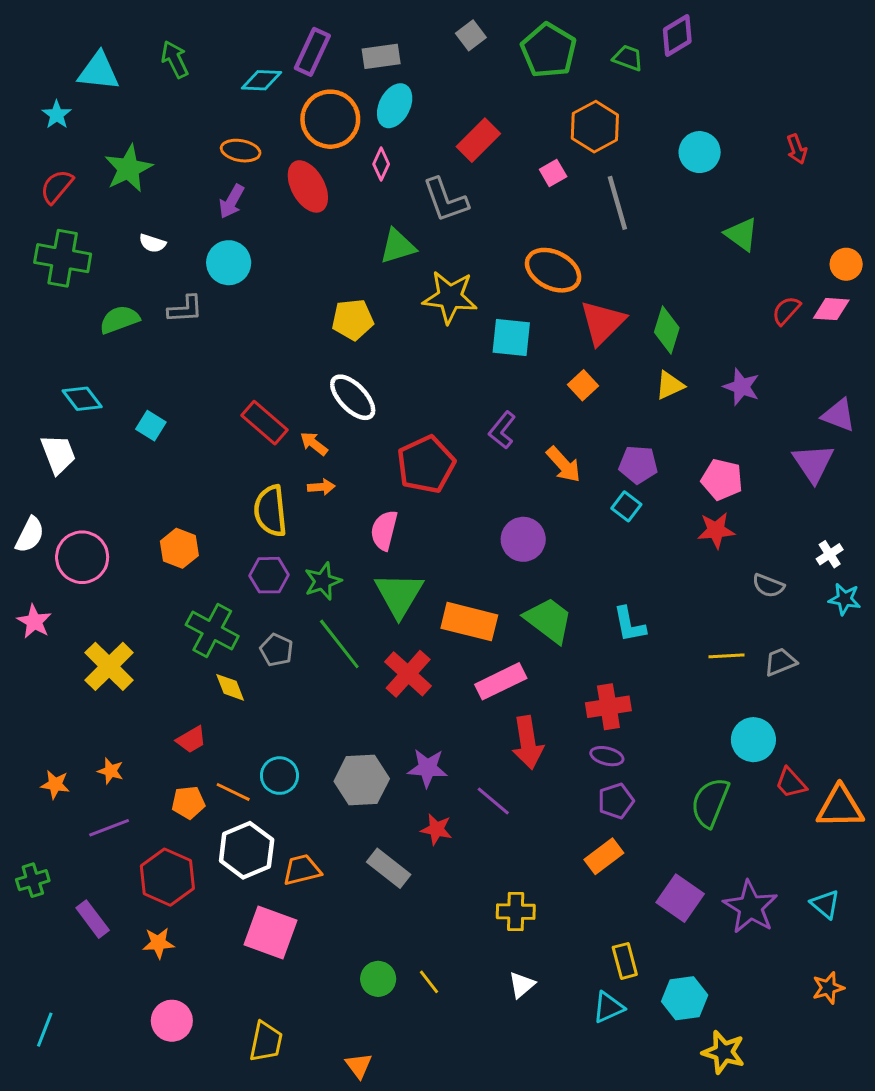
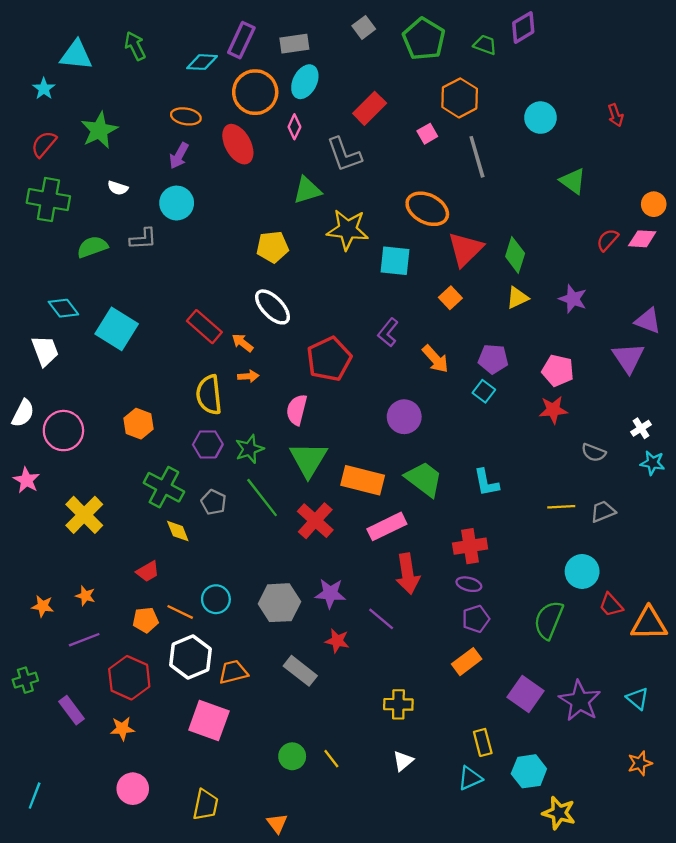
cyan square: (151, 426) -> (117, 329), size x1.8

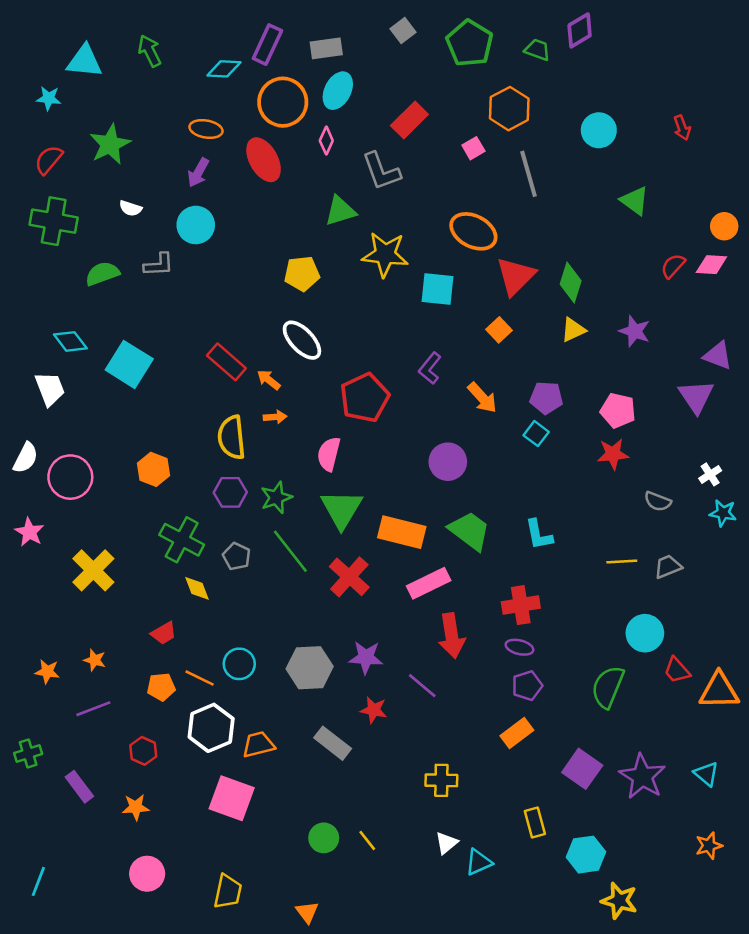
cyan star: (44, 89) -> (49, 98), turned -30
red hexagon: (129, 678) -> (143, 751), size x0.6
cyan triangle: (470, 778) -> (479, 862), moved

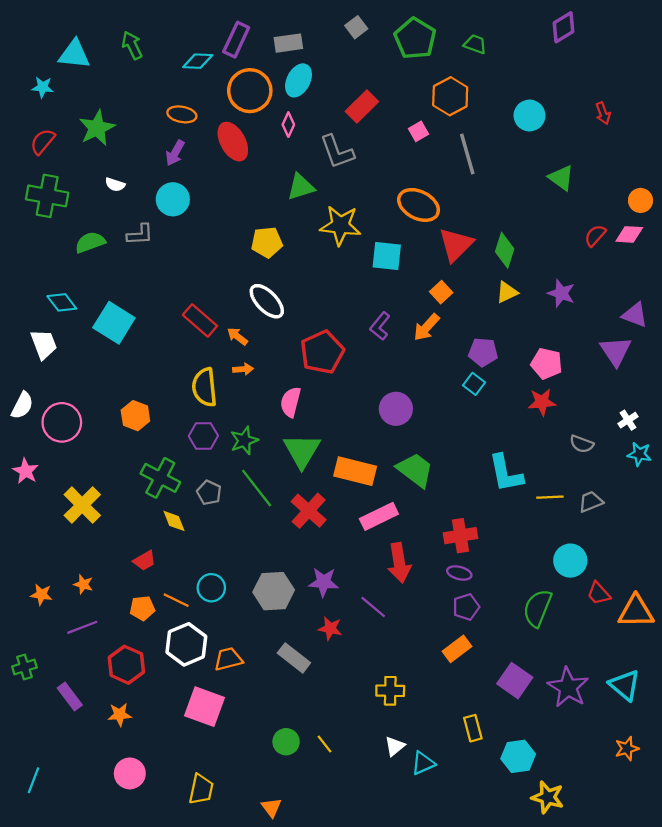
purple diamond: (580, 30) -> (563, 27), moved
orange arrow: (482, 398) -> (426, 327), moved, turned 84
cyan L-shape: (539, 535) -> (506, 473), moved, size x1.4
red hexagon: (143, 751) -> (126, 665), size x1.5
cyan triangle: (706, 774) -> (625, 685), size x1.4

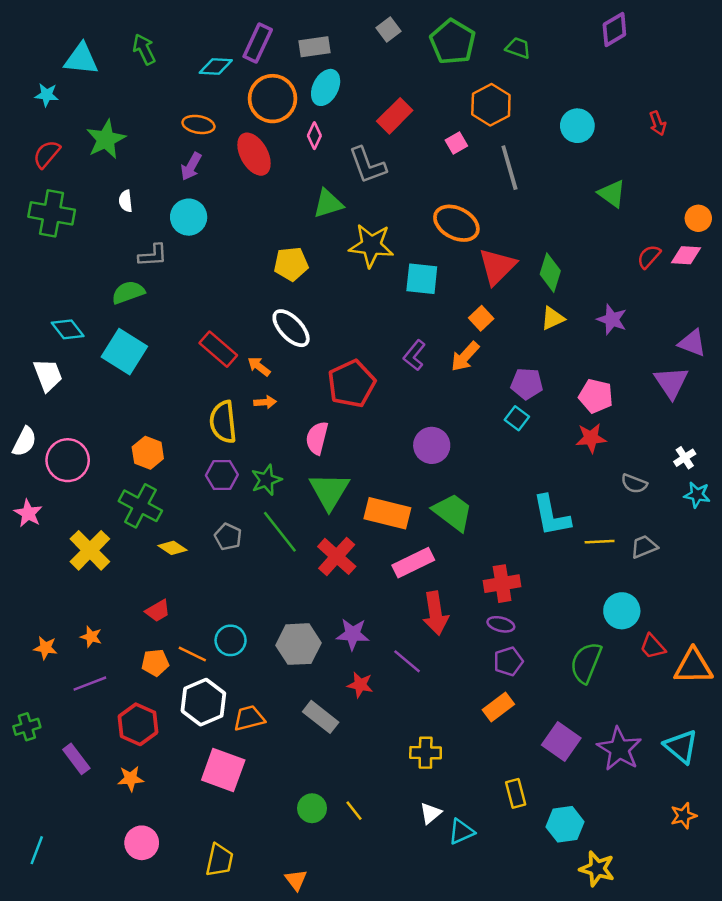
white semicircle: (115, 185) -> (126, 201), turned 66
green semicircle: (90, 242) -> (128, 292), moved
green cross: (160, 478) -> (140, 506), moved
yellow diamond: (174, 521) -> (173, 548), moved, turned -35

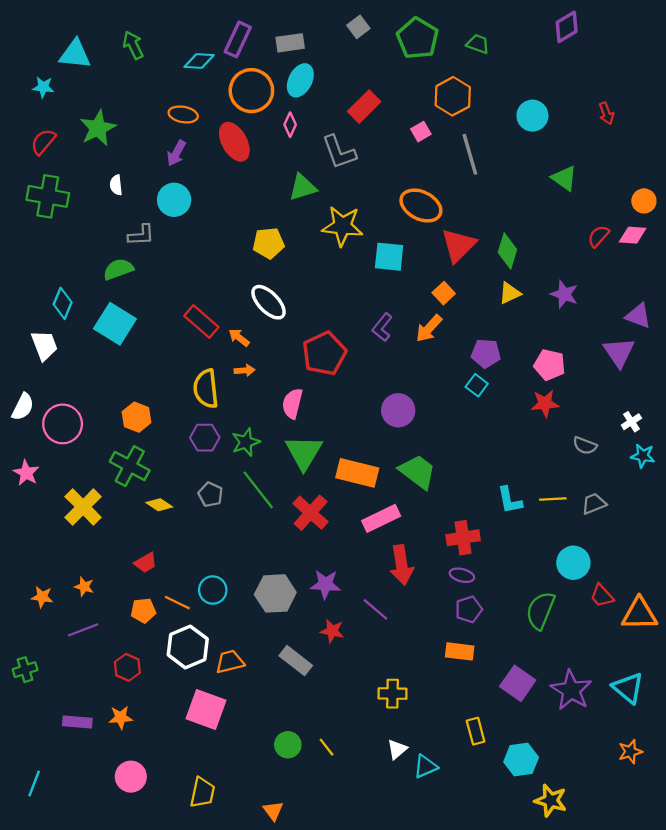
cyan diamond: (68, 329) -> (63, 303), turned 60
cyan L-shape: (551, 516) -> (510, 500), moved, size x0.7
orange rectangle: (498, 707) -> (460, 651), turned 44
red hexagon: (138, 724) -> (127, 667), size x0.7
purple rectangle: (76, 759) -> (77, 722), moved, turned -48

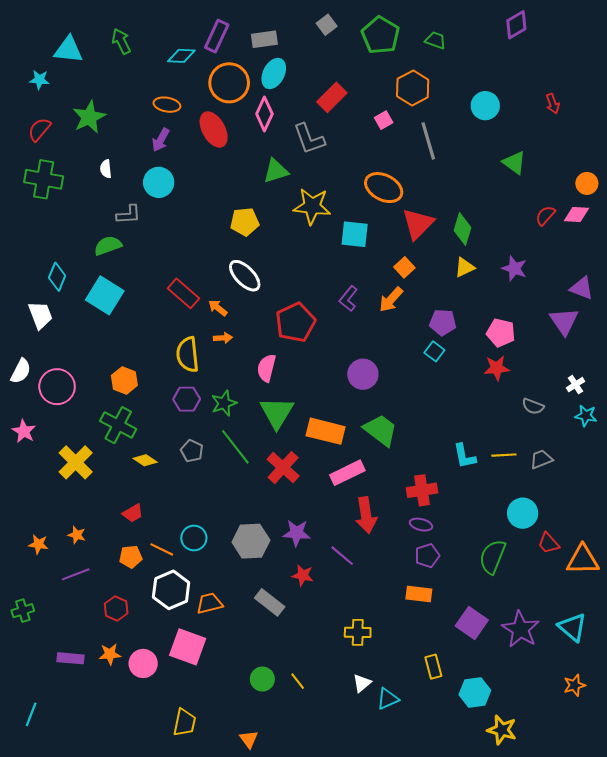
pink diamond: (290, 125) -> (264, 114), size x1.5
pink circle: (131, 777) -> (143, 663), moved

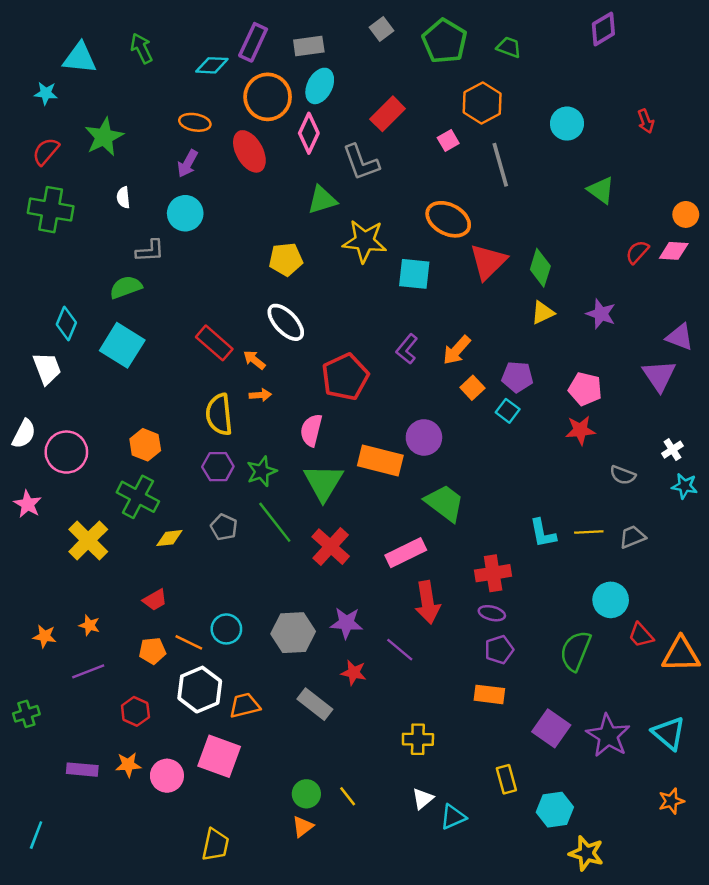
orange square: (404, 267) -> (472, 388), moved
orange rectangle: (326, 431) -> (380, 460), moved
yellow diamond: (145, 460) -> (169, 538), turned -40
orange triangle: (249, 739) -> (303, 827), moved, turned 30

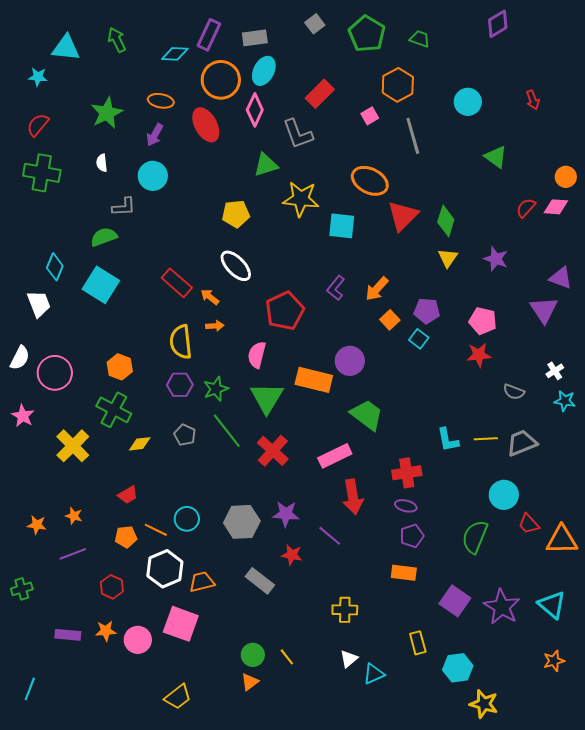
green star: (104, 137) -> (107, 113), moved
yellow triangle: (543, 313) -> (448, 258), turned -30
gray trapezoid: (632, 537) -> (522, 443), size x1.4
yellow trapezoid: (215, 845) -> (178, 697), turned 40

